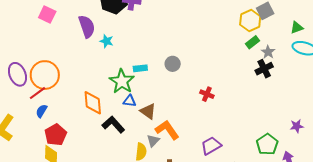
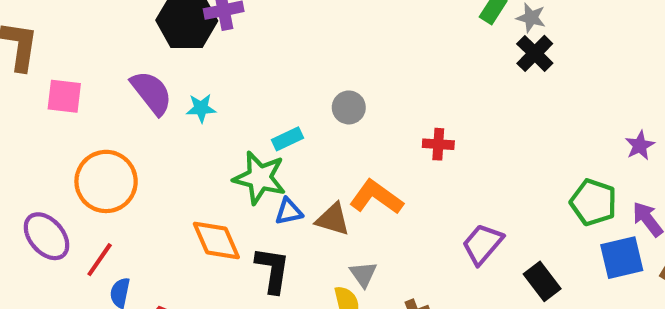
orange circle: (45, 75) -> (106, 181), moved
black L-shape: (113, 125) -> (273, 270), turned 70
orange L-shape: (167, 130) -> (376, 197), moved

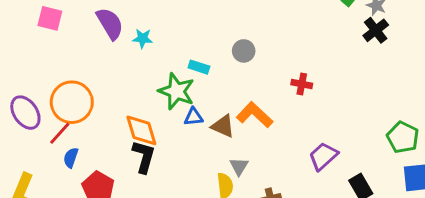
cyan rectangle: (288, 139) -> (199, 67), turned 36
orange circle: (106, 181) -> (72, 102), moved
black L-shape: (273, 270) -> (144, 157), moved

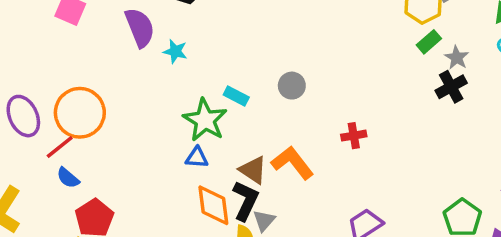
red cross: (302, 84) -> (354, 136), turned -30
blue triangle: (193, 117) -> (197, 158), moved
orange diamond: (141, 130) -> (213, 205), moved
black L-shape: (144, 157) -> (246, 201), moved
blue semicircle: (71, 158) -> (68, 178), turned -78

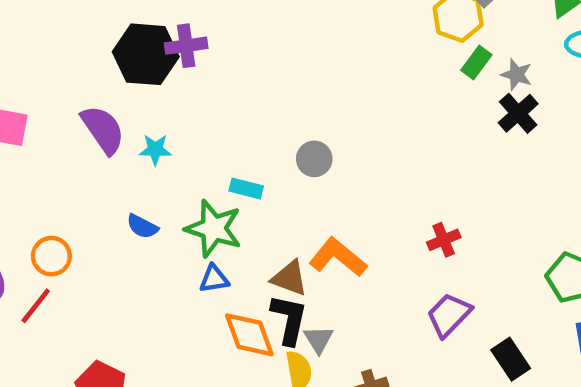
orange circle: (80, 113) -> (51, 256), size x0.6
red cross: (354, 136) -> (444, 240), moved
blue semicircle: (68, 178) -> (142, 226), moved

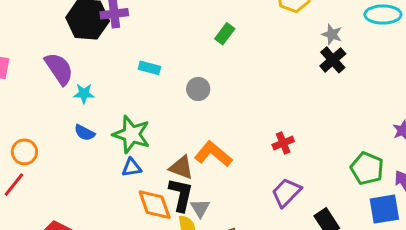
green rectangle: (476, 63) -> (225, 34), moved
cyan star: (155, 150) -> (84, 94), moved
cyan rectangle: (246, 189) -> (149, 68), moved

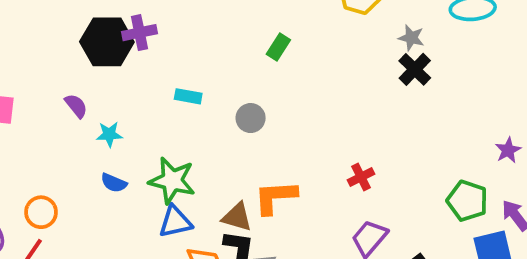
purple semicircle: (59, 69) -> (76, 106), size x0.6
orange L-shape: (213, 154) -> (275, 197), turned -39
blue triangle: (132, 168) -> (175, 222), size x1.4

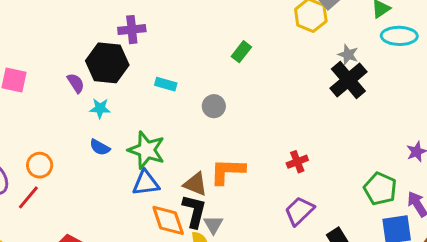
black hexagon: (107, 42) -> (107, 63), moved
black cross: (415, 69) -> (348, 80), size x1.4

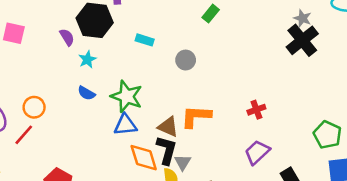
cyan star: (100, 108) -> (87, 59), turned -30

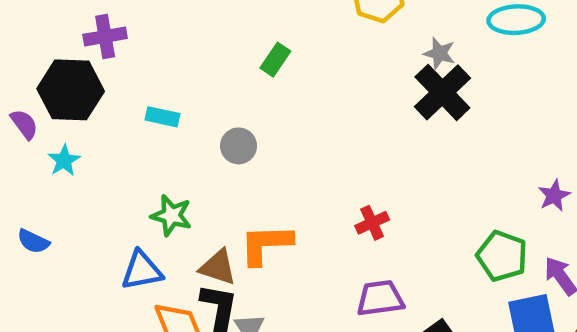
blue semicircle: (86, 93) -> (33, 241), moved
green star: (127, 96) -> (171, 215), moved, size x0.7
purple trapezoid: (257, 152) -> (380, 298), turned 40

